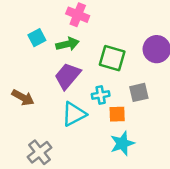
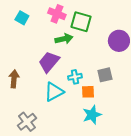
cyan square: (37, 38) -> (22, 18), moved, turned -32
green arrow: (68, 44) -> (64, 39), moved
green square: (112, 58) -> (81, 22), moved
brown arrow: (23, 98) -> (14, 79), turned -114

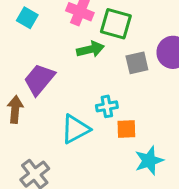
purple trapezoid: (49, 62) -> (39, 79), moved
gray square: (105, 75) -> (137, 63), moved
cyan star: (92, 115) -> (149, 161), moved

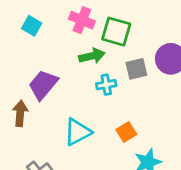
cyan cross: (107, 106) -> (106, 85), moved
orange square: (126, 129) -> (126, 132), turned -30

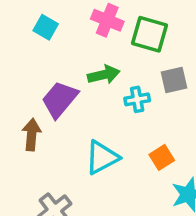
green arrow: (92, 56) -> (104, 75), moved

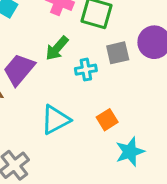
green arrow: (104, 75) -> (57, 48), turned 144

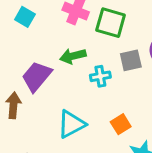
green arrow: (57, 48) -> (73, 56), turned 35

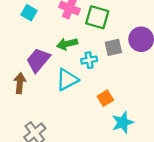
cyan triangle: (71, 124) -> (67, 80), moved

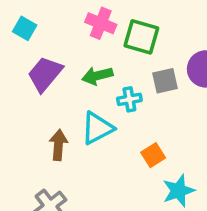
cyan square: (29, 13) -> (25, 28), moved
purple trapezoid: (38, 60) -> (45, 74), moved
brown arrow: (20, 83) -> (58, 145), moved

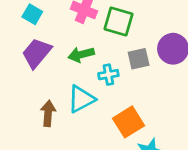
cyan square: (25, 28) -> (32, 14), moved
orange square: (153, 155) -> (129, 122), size x1.5

